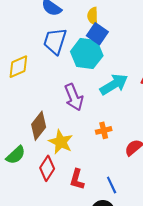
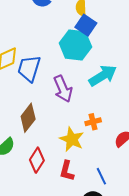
blue trapezoid: (55, 41) -> (29, 68), moved
yellow star: (61, 142) -> (72, 139), moved

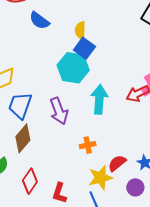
blue trapezoid: (29, 68) -> (20, 106), moved
cyan arrow: (103, 76) -> (99, 99), turned -56
yellow star: (72, 139) -> (100, 178), moved, turned 30

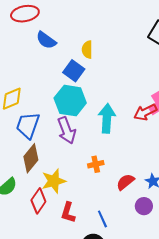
blue square: (84, 48) -> (74, 71), moved
cyan hexagon: (73, 68) -> (70, 101), moved
yellow star: (100, 178) -> (54, 181), moved

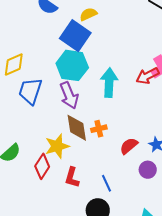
yellow semicircle: (87, 50) -> (88, 14), turned 66
blue square: (74, 71) -> (75, 36), size x1.4
brown diamond: (31, 158) -> (77, 128), moved, turned -48

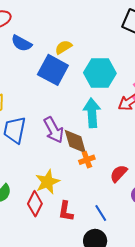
cyan hexagon: (72, 65) -> (100, 73), moved
brown diamond: (77, 128) -> (75, 141), moved

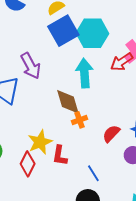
blue square: (53, 70) -> (63, 31), moved, turned 32
purple arrow: (54, 130) -> (31, 66), moved
red L-shape: (66, 211) -> (60, 156), moved

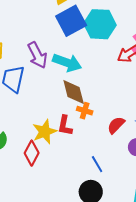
cyan arrow: (84, 73) -> (67, 63), moved, turned 112
orange cross: (79, 120) -> (85, 111), turned 35
red L-shape: (60, 156) -> (65, 126), moved

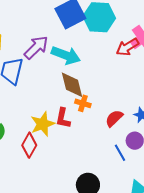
purple arrow: (37, 55) -> (36, 47), turned -108
blue line: (97, 164) -> (120, 153), moved

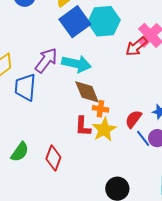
yellow star: (43, 124) -> (104, 130), moved
blue line: (120, 153) -> (143, 138), moved

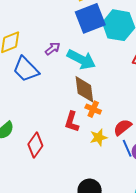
purple arrow: (46, 60) -> (53, 49), size x0.6
blue trapezoid: (25, 87) -> (26, 69), turned -64
yellow star: (104, 130) -> (99, 137), moved, size x0.7

